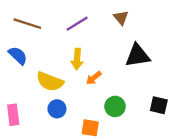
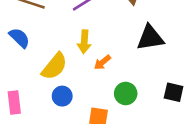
yellow semicircle: (50, 82) -> (54, 66), turned -72

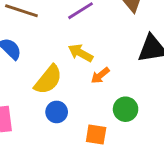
yellow arrow: (84, 42) -> (81, 53), turned 115

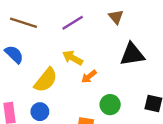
blue circle: (57, 112) -> (40, 112), moved

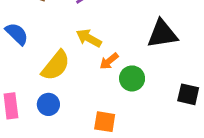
green circle: (110, 105) -> (132, 78), moved

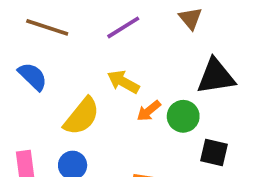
green circle: (132, 78) -> (183, 116), moved
black square: (188, 94) -> (214, 153), moved

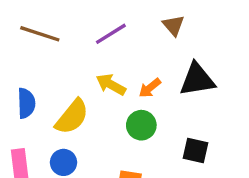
blue semicircle: (33, 76) -> (26, 103), moved, turned 44
orange arrow: (149, 111) -> (150, 88), moved
green circle: (183, 116) -> (141, 125), moved

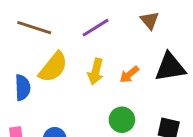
yellow arrow: (111, 85) -> (96, 71), turned -105
yellow semicircle: (72, 117) -> (53, 67), moved
green circle: (141, 125) -> (122, 120), moved

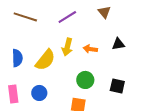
yellow semicircle: (53, 67) -> (45, 60), moved
black triangle: (170, 67) -> (118, 44), size x0.6
orange arrow: (129, 74) -> (90, 49), turned 48

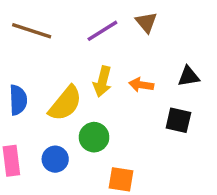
brown triangle: (104, 12) -> (146, 22), moved
green circle: (85, 80) -> (94, 137), moved
black square: (117, 86) -> (178, 120), moved

